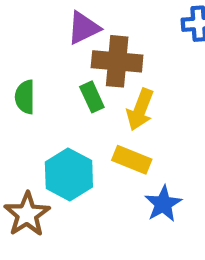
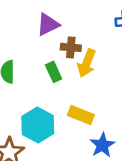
brown cross: (117, 61) -> (71, 47), size x0.6
yellow arrow: (140, 110) -> (87, 63), moved

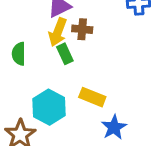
yellow arrow: (87, 63) -> (58, 32), moved

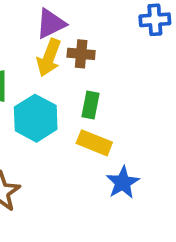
green rectangle: (65, 54) -> (91, 105), moved, turned 36
cyan hexagon: (49, 107) -> (36, 118), moved

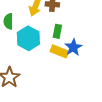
blue star: (123, 183) -> (73, 47), moved

